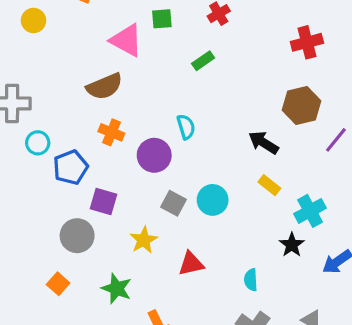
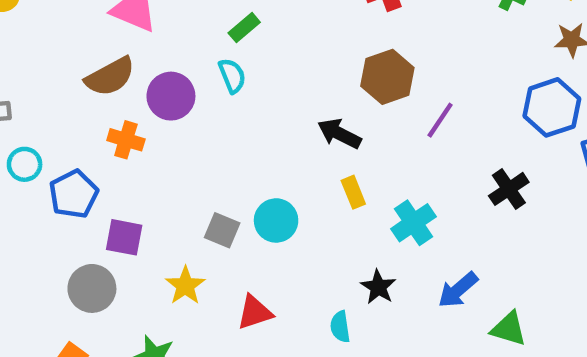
cyan semicircle: (186, 127) -> (232, 76), moved
purple circle: (154, 155) -> (171, 96), moved
yellow rectangle: (269, 185) -> (353, 192), turned 35
black star: (292, 245) -> (378, 287), moved

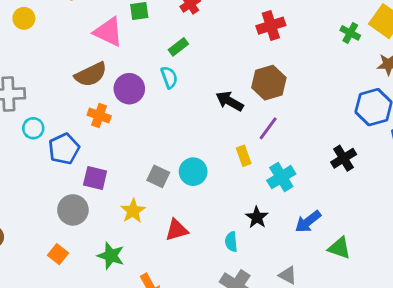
purple line: (440, 120) -> (268, 128), moved
black arrow: (339, 134) -> (230, 101), moved

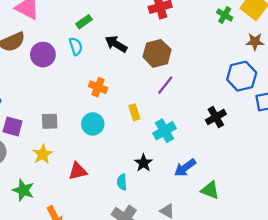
black arrow: (230, 101) -> (116, 44), moved
orange cross: (99, 115) -> (98, 87), moved
purple line: (268, 128) -> (165, 85), moved
gray square: (158, 176) -> (50, 121), moved, turned -30

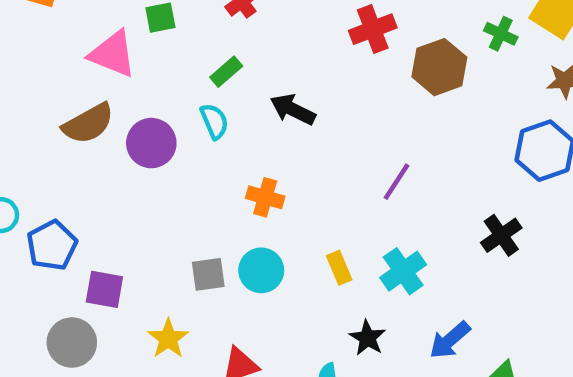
brown hexagon: (157, 53) -> (439, 67), moved
yellow rectangle: (134, 112) -> (339, 268), moved
gray square: (50, 121) -> (208, 274), moved

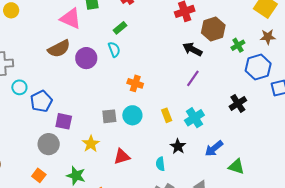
green cross: (501, 34) -> (238, 45), moved, turned 32
black arrow: (293, 110) -> (192, 49), moved

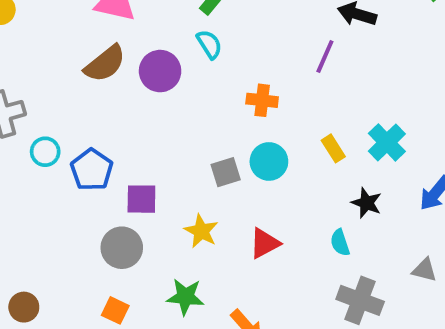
purple line: (193, 78) -> (325, 56), moved

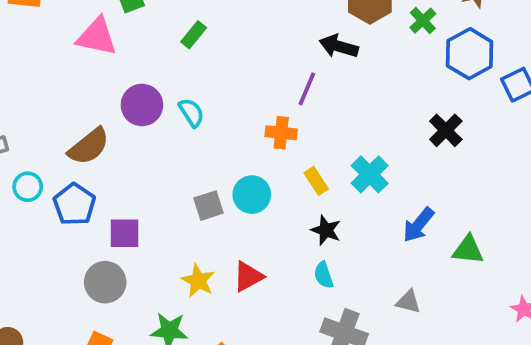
cyan semicircle: (209, 44) -> (191, 113), moved
brown semicircle: (105, 64) -> (89, 146), moved
orange cross: (262, 100) -> (281, 133), moved
black star: (367, 203) -> (326, 230), moved
yellow star: (201, 231) -> (198, 281), moved

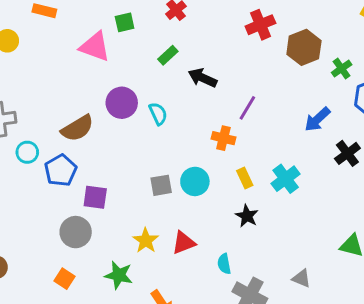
black arrow: (339, 46) -> (203, 78), moved
blue arrow: (418, 225) -> (317, 119), moved
cyan semicircle: (324, 275) -> (224, 264), moved

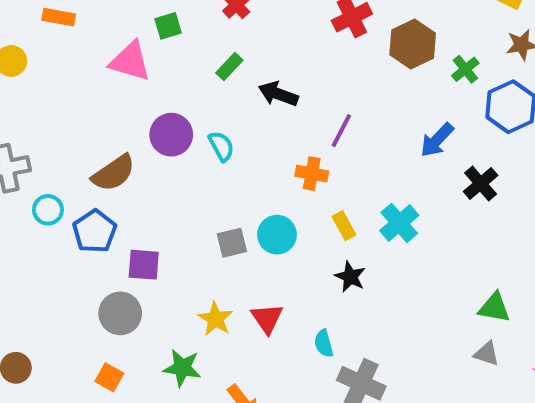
red triangle: (184, 243) -> (267, 318), turned -40
gray triangle: (301, 278) -> (487, 354), moved

